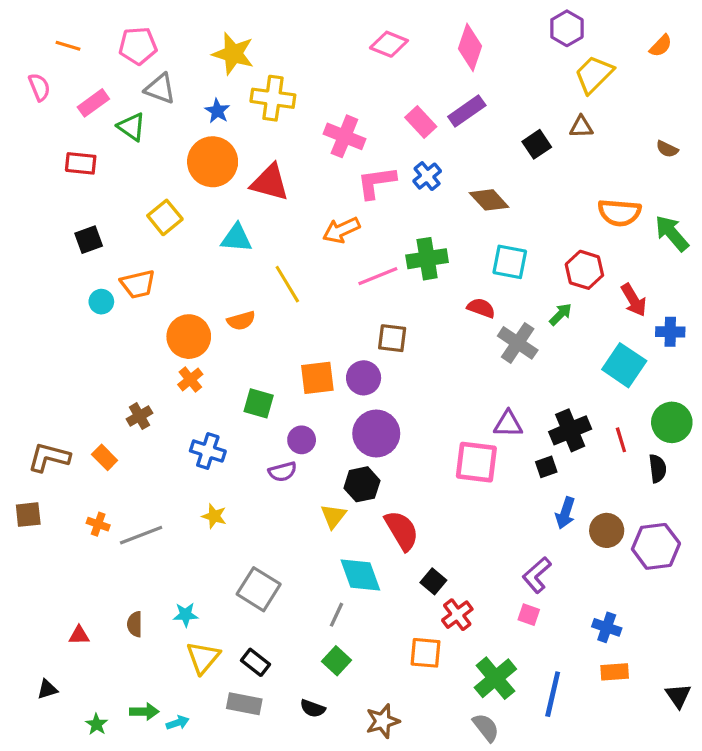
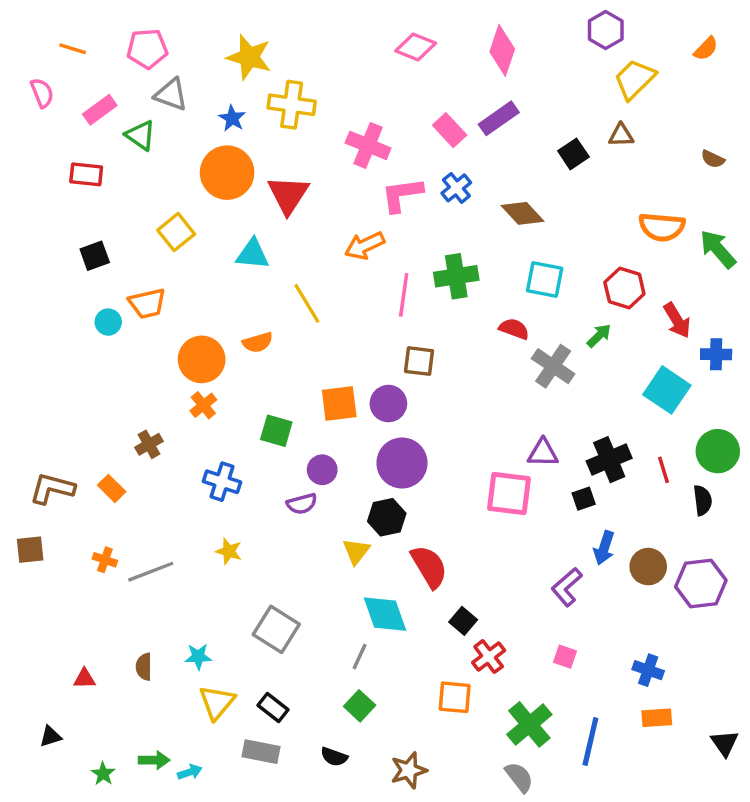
red triangle: (270, 182) -> (288, 195), turned 48
pink line: (378, 276) -> (404, 295), turned -60
purple L-shape: (537, 575) -> (567, 587), moved

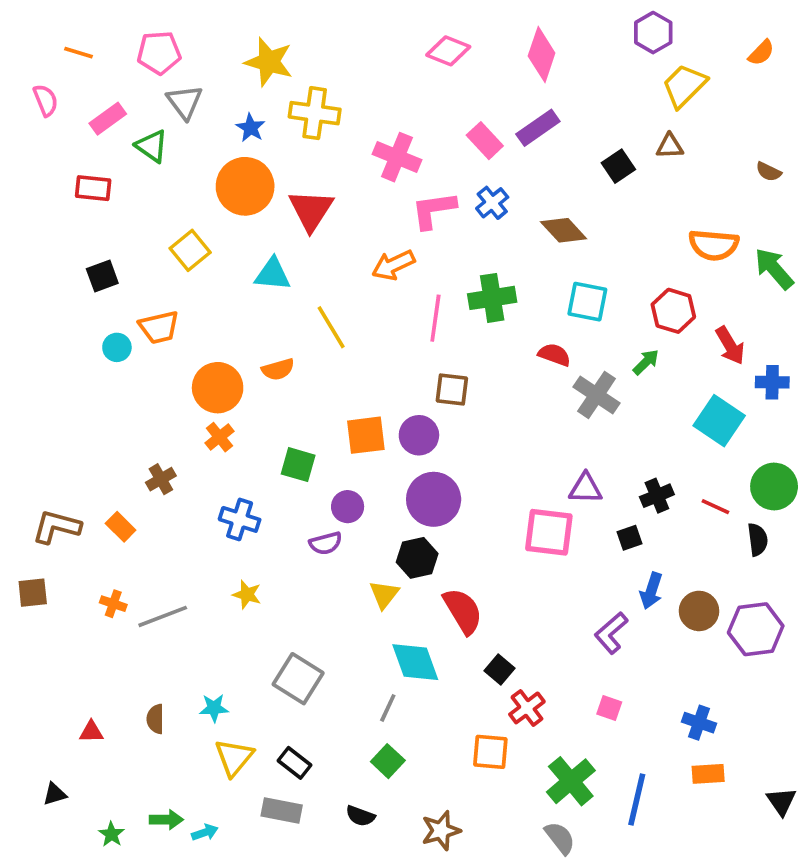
gray triangle: (171, 95) -> (185, 102), turned 33
black cross: (609, 460) -> (657, 496), size x0.7
red line: (663, 470) -> (715, 507), turned -48

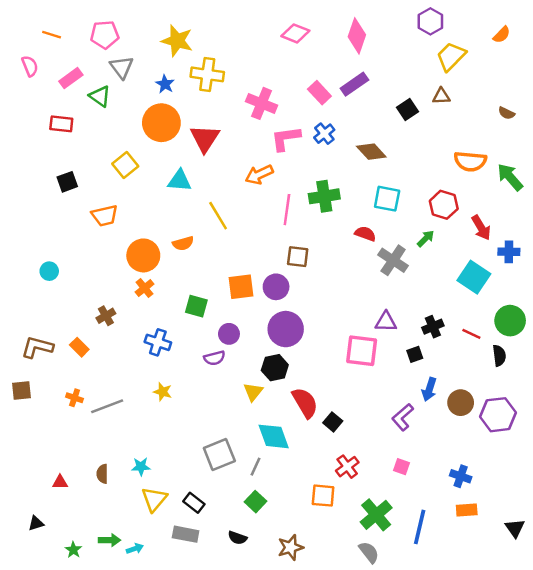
cyan circle: (117, 347) -> (49, 271), moved
black square: (499, 670) -> (333, 422), moved
gray square: (298, 679) -> (219, 455), moved, turned 36

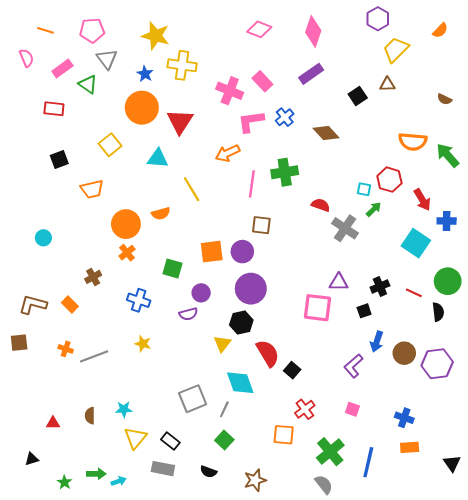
pink rectangle: (319, 93) -> (262, 81), moved
cyan square: (387, 199) -> (364, 189), moved, size x0.6

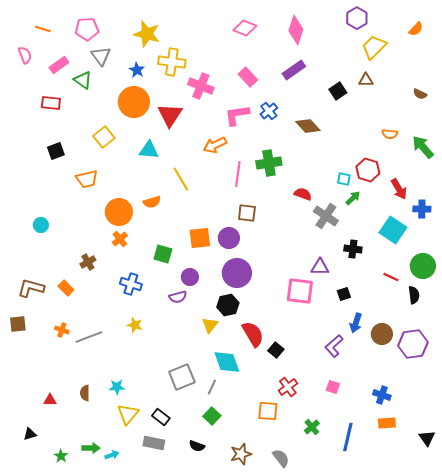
pink cross: (230, 91) -> (201, 86), moved
orange semicircle: (413, 142) -> (390, 134), size x0.6
black cross: (380, 287) -> (353, 249), moved, turned 30
green cross: (330, 452) -> (312, 427), size x0.6
gray semicircle: (324, 484) -> (281, 458), moved

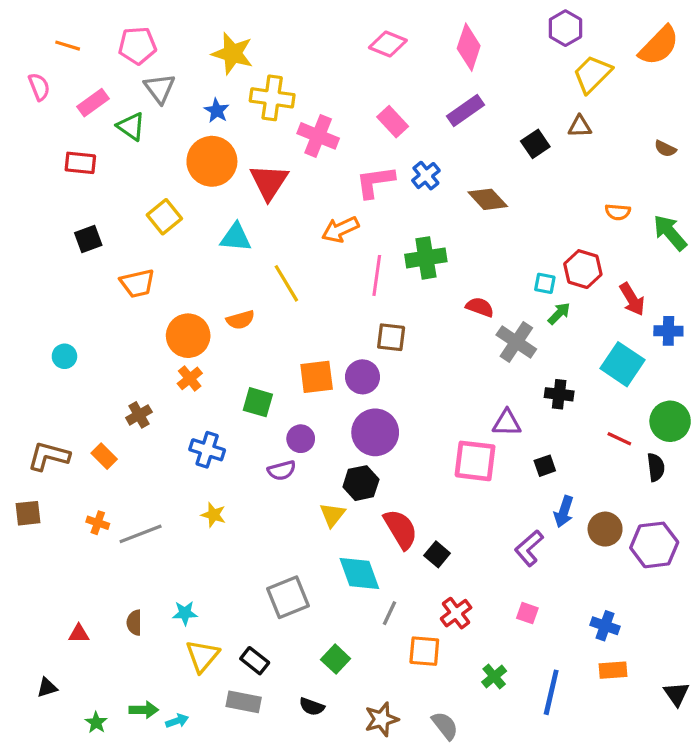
orange semicircle: (416, 29) -> (659, 46), size x1.8
gray line: (212, 387) -> (389, 613), moved

